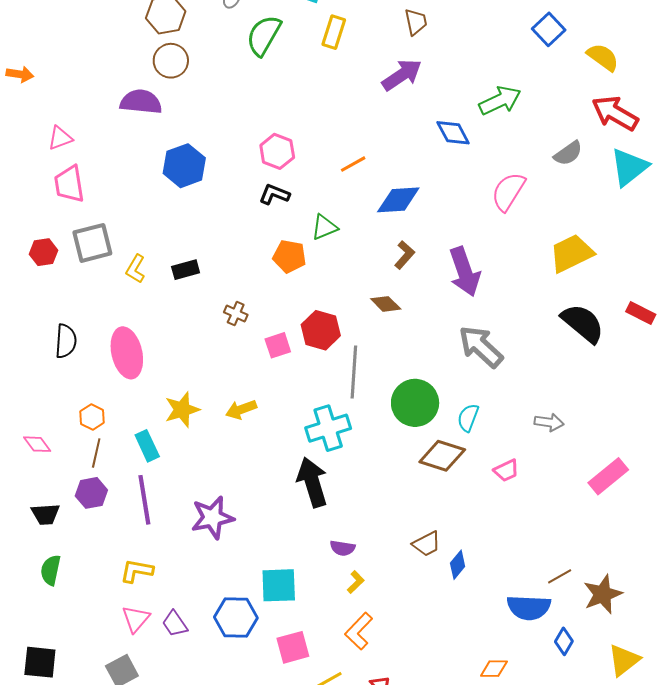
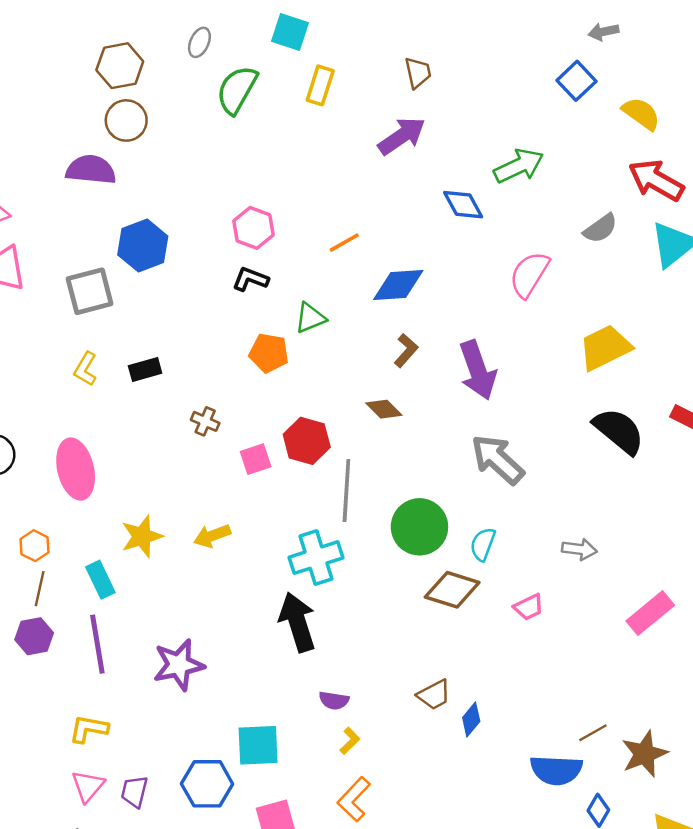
gray square: (92, 243) -> (90, 291), moved
purple trapezoid: (175, 624) -> (134, 792), turned 48

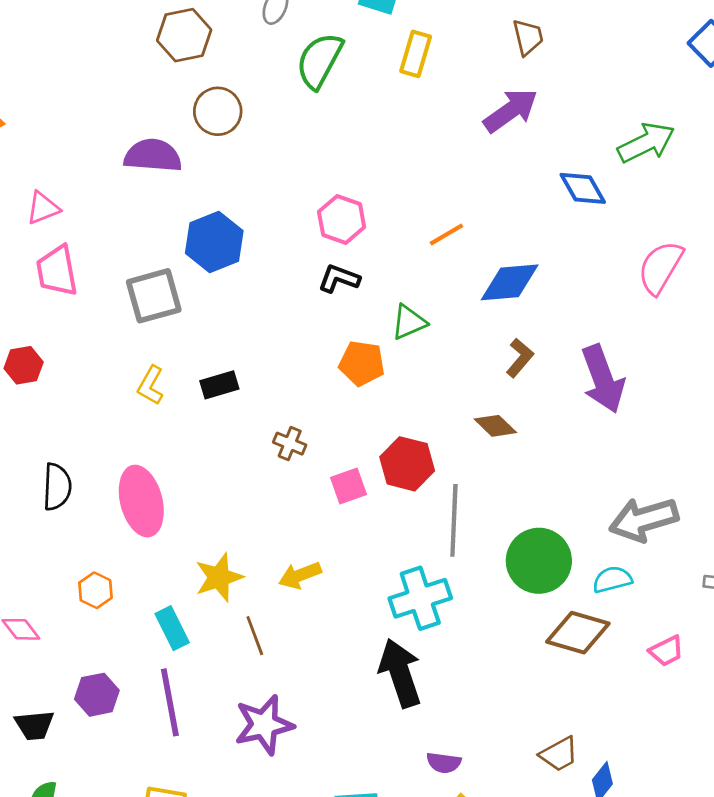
brown circle: (126, 120) -> (218, 111), moved
gray arrow: (498, 459) -> (644, 520), moved, turned -58
cyan semicircle: (483, 544) -> (612, 579), turned 56
brown line: (40, 589) -> (255, 636), moved, turned -32

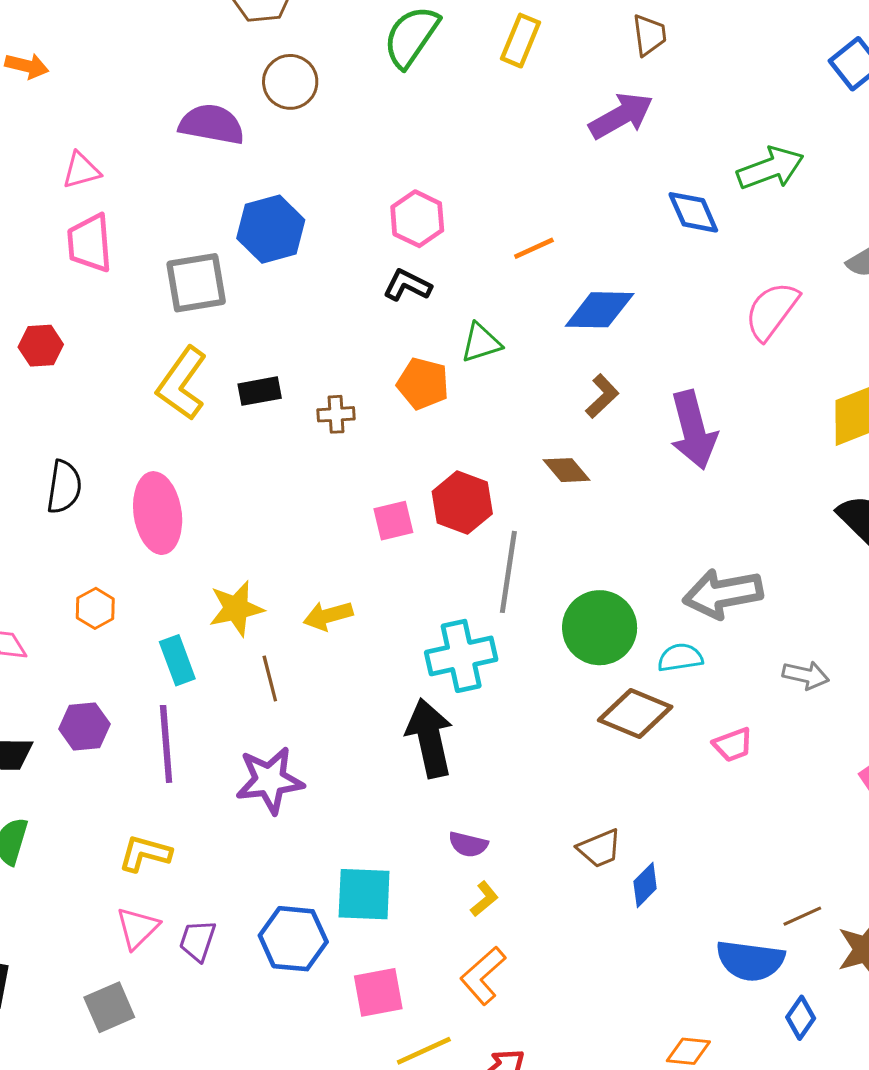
yellow L-shape: (151, 385) -> (182, 383), size x1.6
brown cross: (290, 444) -> (336, 414), moved, turned -32

